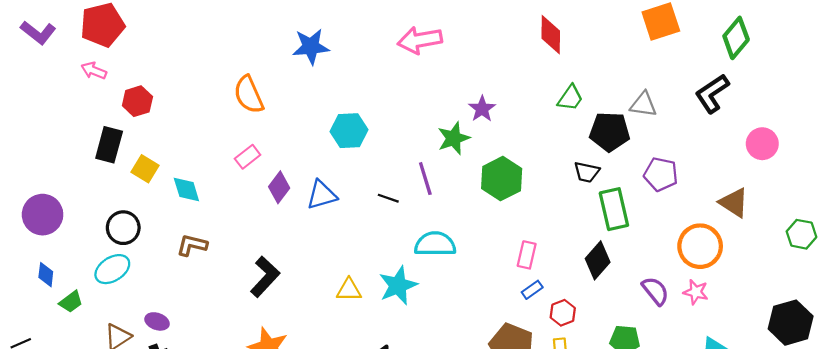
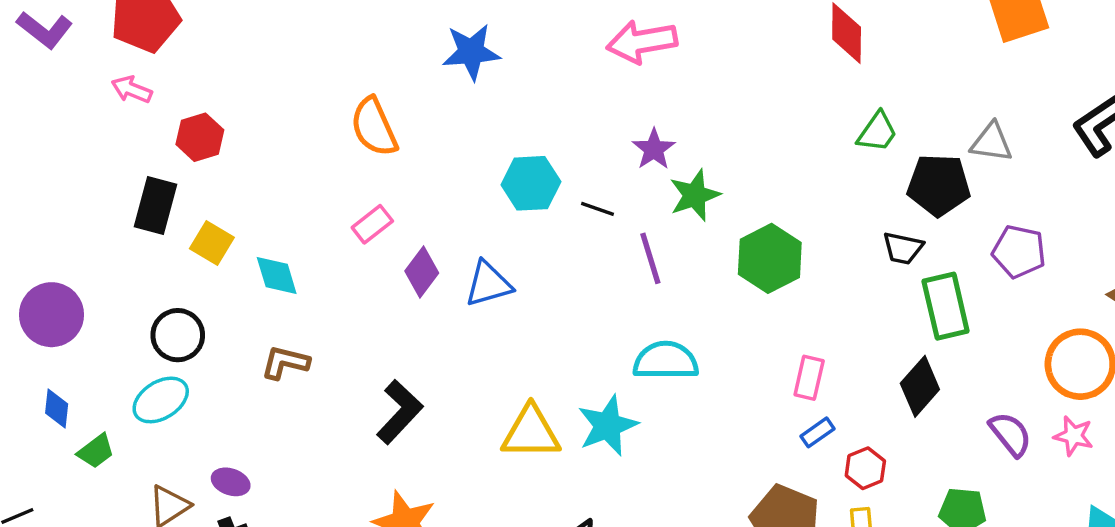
purple star: (482, 109) -> (654, 149), moved
black line: (388, 198) -> (597, 209), moved
yellow triangle: (349, 290) -> (531, 432), size x1.5

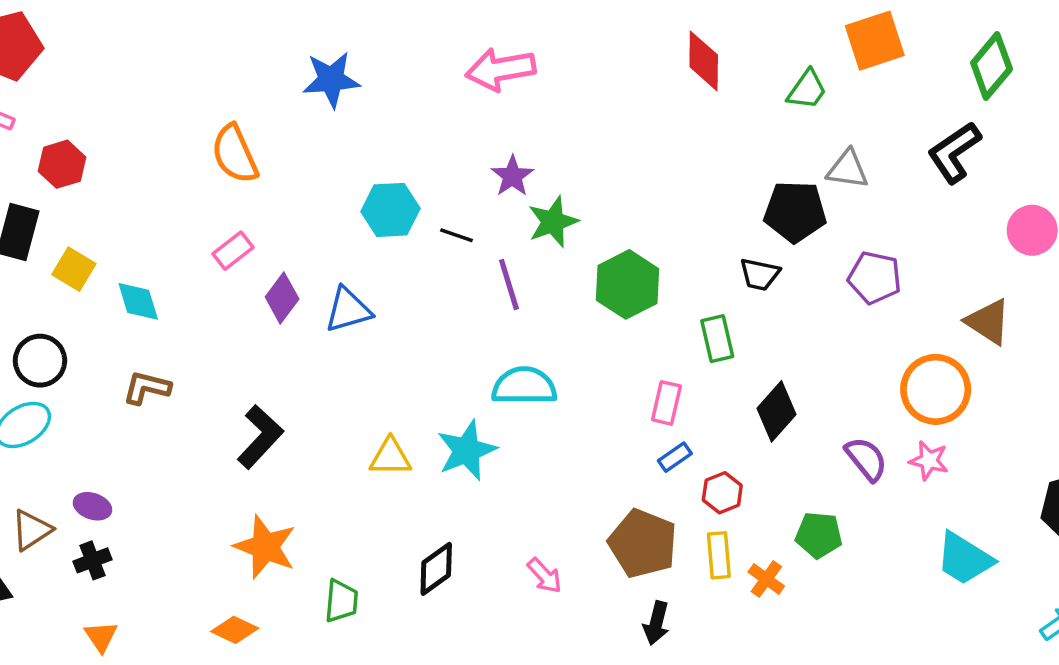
green trapezoid: (877, 132) -> (807, 90), moved
green rectangle: (946, 306) -> (717, 339), moved, size x0.7
yellow triangle: (531, 432) -> (390, 457), size x0.7

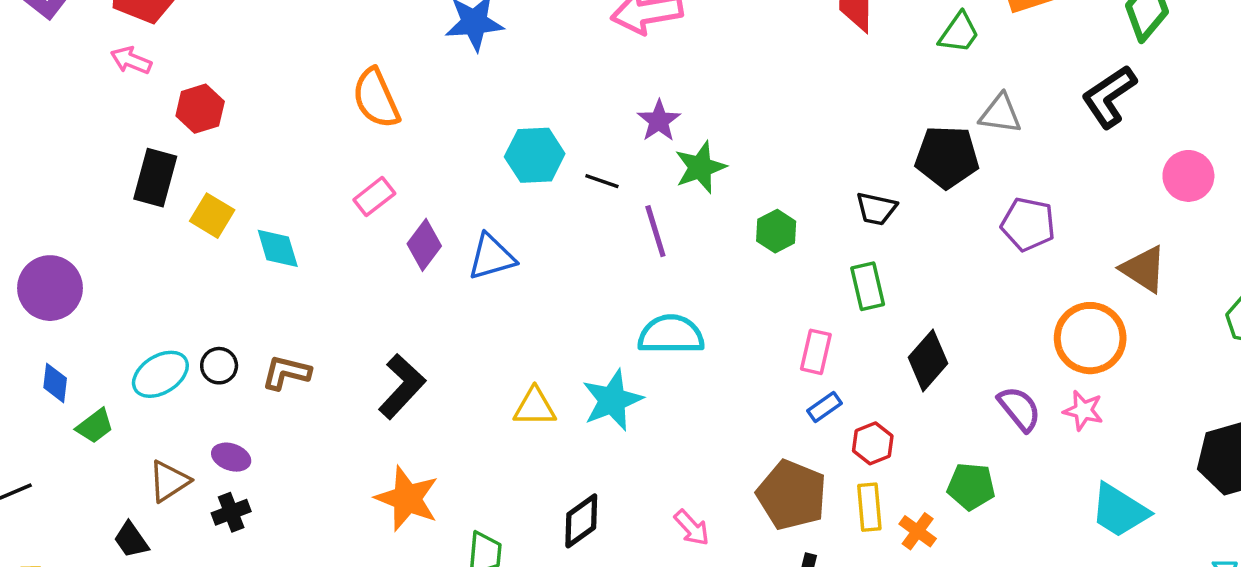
black trapezoid: (760, 274) -> (876, 209), moved
green hexagon: (627, 284) -> (776, 231), size x0.6
black circle: (40, 361) -> (219, 366), moved, size x0.7
brown L-shape: (147, 388) -> (286, 373), moved

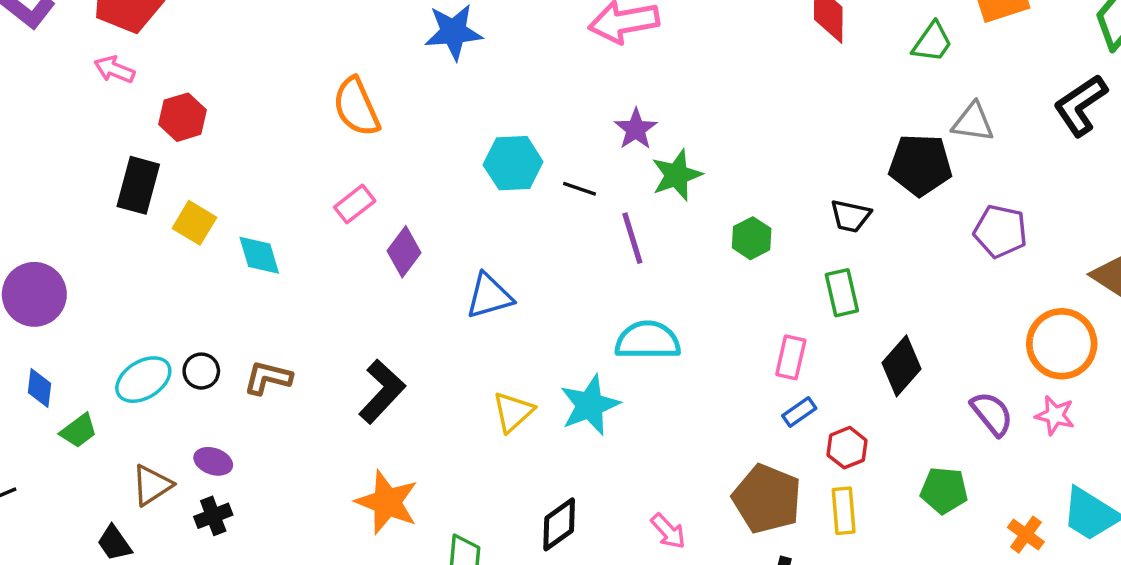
blue triangle: (492, 257) -> (489, 296), moved
yellow triangle: (535, 407) -> (513, 412), turned -42
orange cross: (918, 531) -> (1026, 535), moved

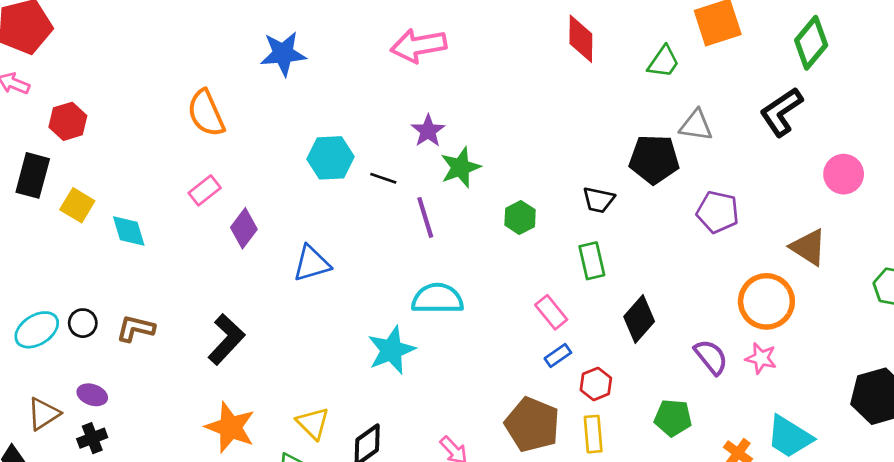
pink rectangle: (791, 357) -> (551, 312), turned -52
yellow triangle: (513, 412) -> (313, 423), moved, turned -33

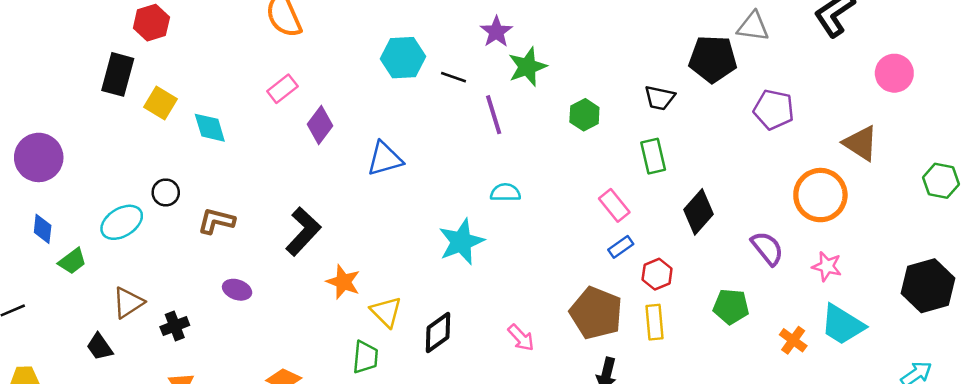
cyan semicircle: (437, 299) -> (505, 192), size x0.6
black circle: (83, 323) -> (166, 192), moved
pink star: (761, 358) -> (827, 266), moved
purple ellipse: (92, 395) -> (237, 290), moved
orange star: (230, 427) -> (343, 282), moved, size x0.7

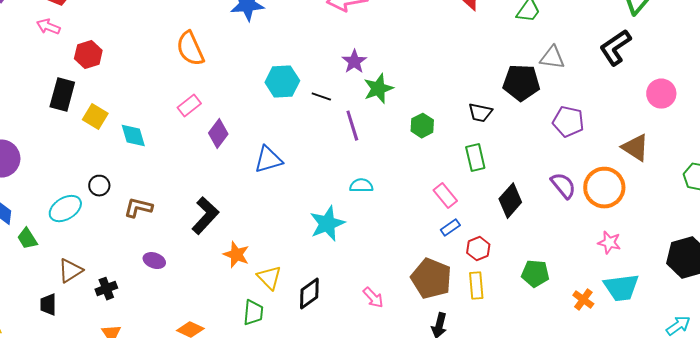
purple semicircle: (767, 248) -> (563, 186), moved
green trapezoid: (72, 261) -> (27, 239), turned 95
cyan trapezoid: (842, 325) -> (621, 288), turned -39
black trapezoid: (100, 347) -> (48, 305), turned 35

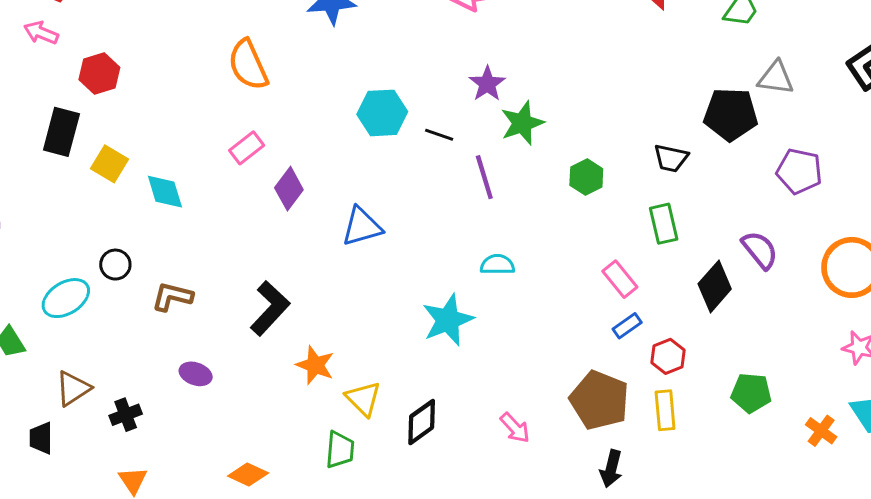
purple semicircle: (563, 186) -> (760, 250), moved

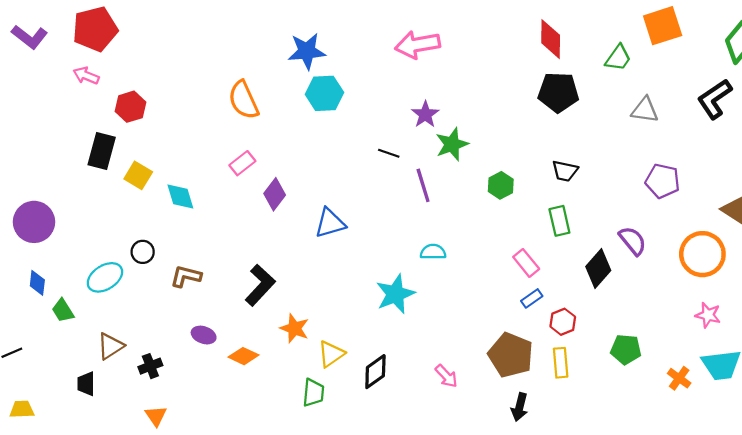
cyan hexagon: (382, 113) -> (324, 93), moved
black pentagon: (731, 114) -> (558, 92), moved
yellow triangle: (363, 399) -> (331, 354), turned 40
orange diamond: (248, 474) -> (244, 356), moved

